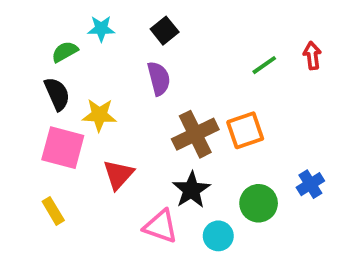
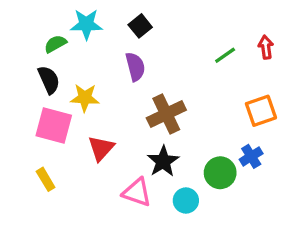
cyan star: (101, 29) -> (86, 24), size x1.4
orange square: (245, 130) -> (261, 111), moved
blue cross: (310, 184) -> (251, 156), moved

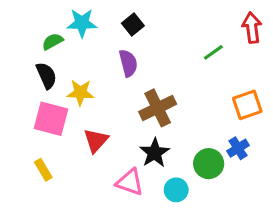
red arrow: (266, 47) -> (252, 28), moved, size x1.4

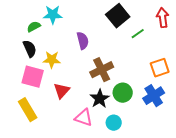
black square: (133, 25) -> (118, 16), moved, size x1.6
blue cross: (238, 148) -> (154, 96), size x1.5
green circle: (209, 164) -> (123, 93), moved
yellow rectangle: (43, 170) -> (28, 110), size x1.6

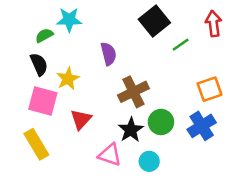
yellow star: (52, 60) -> (68, 79), turned -30

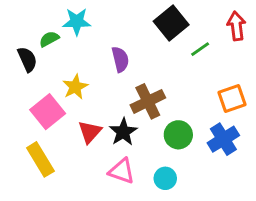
black semicircle: (39, 64) -> (27, 59), moved
pink square: (43, 101) -> (48, 112), turned 36
black star: (131, 130) -> (123, 132), moved

